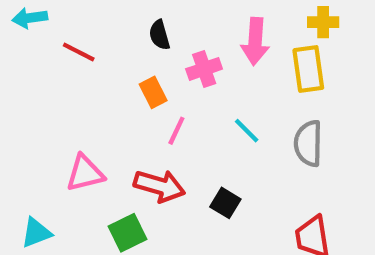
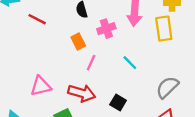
gray semicircle: (308, 143) -> (167, 87), moved, turned 45

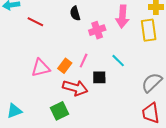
orange rectangle: (78, 42) -> (65, 66), moved, turned 64
pink triangle: (41, 86) -> (41, 68), moved
black square: (118, 103) -> (99, 77), moved, turned -32

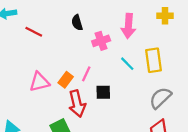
yellow rectangle: (149, 30) -> (154, 60), moved
cyan line: (118, 61) -> (127, 64), moved
red arrow: (75, 88) -> (77, 104), turned 60

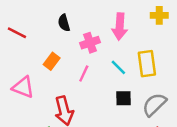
pink line: (86, 74) -> (84, 74), moved
orange rectangle: (66, 80) -> (52, 61), moved
pink triangle: (39, 82) -> (23, 87), turned 35
black square: (103, 92) -> (123, 98), moved

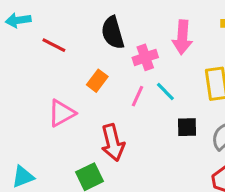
black semicircle: (64, 23) -> (113, 33), size x1.5
cyan line: (118, 67) -> (165, 91), moved
pink triangle: (23, 87) -> (62, 113), turned -50

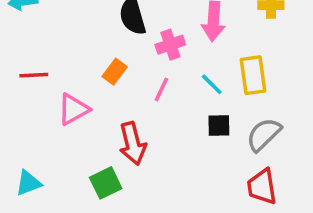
red line: (54, 45) -> (34, 75), moved, turned -30
cyan line: (165, 91) -> (212, 84), moved

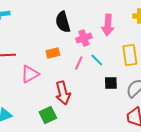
orange rectangle: (115, 72) -> (53, 53), turned 40
cyan line: (212, 84) -> (97, 60), moved

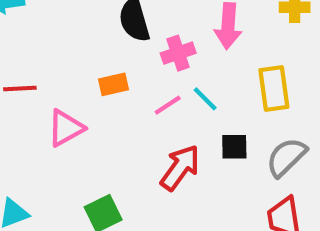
pink line: (79, 63) -> (168, 105), turned 32
red arrow: (63, 93) -> (180, 168), moved, turned -130

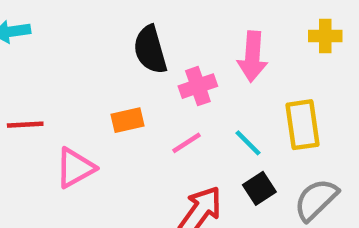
cyan line: (205, 99) -> (248, 143), moved
black square: (234, 147) -> (259, 188), turned -32

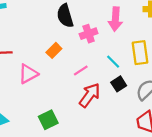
orange rectangle: (127, 120) -> (54, 50), turned -32
pink line: (187, 143) -> (81, 71), moved

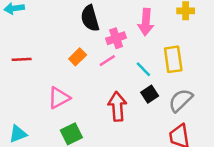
pink line: (81, 71) -> (107, 61), moved
pink triangle: (28, 74) -> (59, 98), moved
red arrow: (90, 95) -> (117, 107), turned -40

